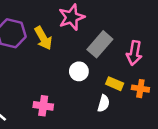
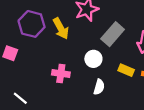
white semicircle: (104, 103) -> (99, 87), moved
pink cross: (43, 106) -> (61, 73), moved

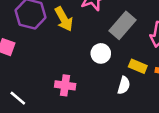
pink cross: (61, 73) -> (65, 85), moved
white semicircle: (99, 87) -> (124, 85), moved

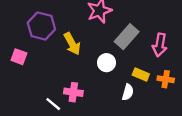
yellow arrow: (64, 19) -> (72, 44), moved
white line: (18, 98) -> (53, 104), moved

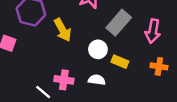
yellow rectangle: (141, 74) -> (120, 62), moved
white semicircle: (128, 92) -> (97, 80), moved, turned -98

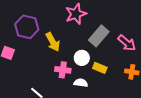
pink arrow: (153, 31) -> (127, 43), turned -60
pink cross: (64, 80) -> (63, 70), moved

